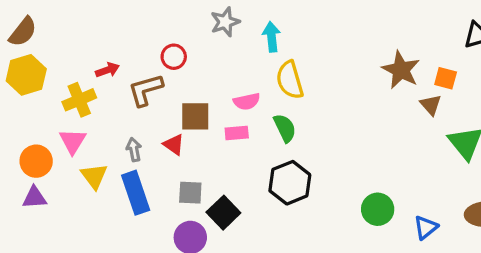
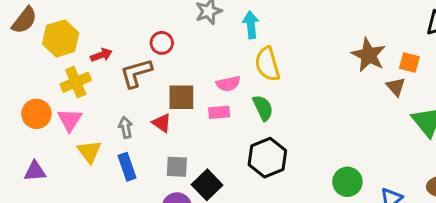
yellow hexagon: (26, 75) -> (61, 38), moved
orange circle: (36, 161) -> (36, 114), moved
blue rectangle: (136, 193) -> (127, 167), size x0.7

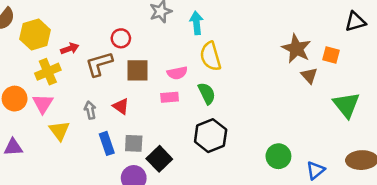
brown triangle: (396, 87) -> (309, 75), moved
brown square: (181, 97) -> (138, 70), moved
blue rectangle: (127, 167) -> (107, 143), moved

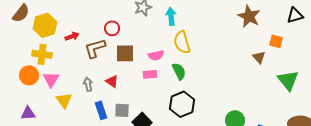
brown star: (296, 49) -> (249, 16), moved
yellow cross: (48, 72) -> (42, 54), moved, turned 30

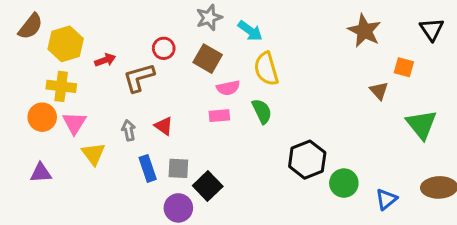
black triangle: (295, 15) -> (432, 29), turned -48
cyan arrow: (171, 16) -> (250, 31), turned 132
brown square: (125, 53) -> (208, 59), moved, turned 30
black hexagon: (182, 104) -> (307, 160), moved

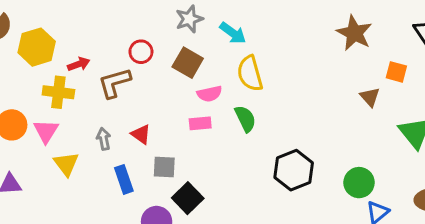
yellow cross: (61, 86) -> (58, 92), moved
gray square: (178, 168) -> (164, 167), moved
green circle: (344, 183) -> (359, 183), moved

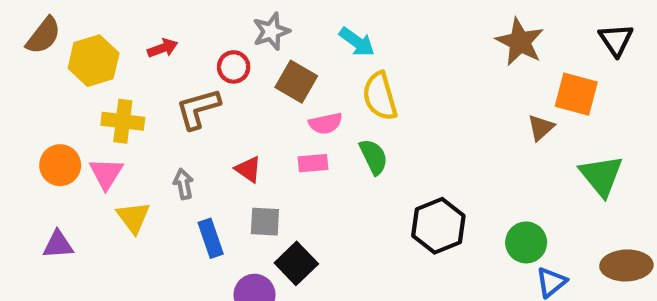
gray star: (189, 19) -> (271, 31), moved
red arrow: (79, 64) -> (163, 48), moved
orange square: (396, 72) -> (576, 94), size x1.5
brown triangle: (370, 97) -> (541, 128), turned 30
red triangle: (141, 134) -> (248, 169), moved

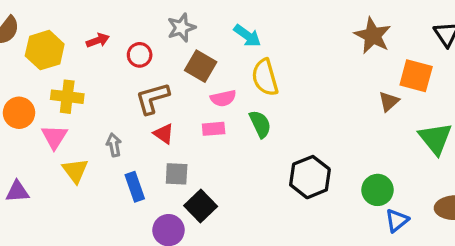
red circle: (234, 67) -> (140, 55), moved
brown L-shape: (198, 109) -> (152, 98), moved
orange circle: (60, 165) -> (19, 113), moved

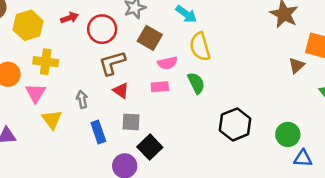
red circle: (140, 55) -> (102, 29), size x1.5
blue triangle: (397, 220) -> (303, 158), turned 42

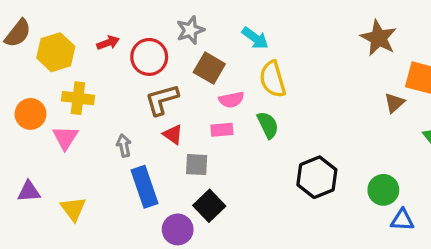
yellow triangle: (52, 119) -> (73, 209), moved
gray square: (131, 122) -> (197, 165), moved
blue rectangle: (98, 132) -> (144, 187), size x1.4

